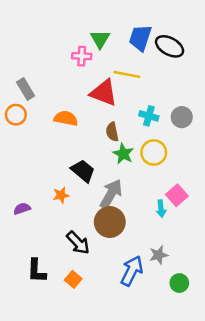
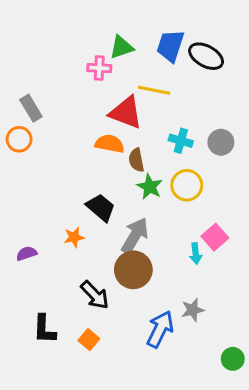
green triangle: (100, 39) -> (121, 47), turned 40
orange semicircle: (66, 118) -> (110, 144), moved
green circle: (179, 283) -> (233, 359), moved

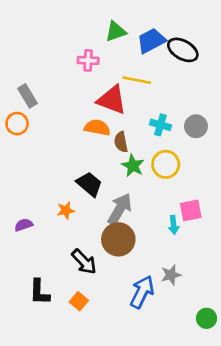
blue trapezoid: (170, 46) -> (151, 41), turned 44
green triangle: (121, 47) -> (116, 31), moved
pink square: (215, 237) -> (191, 210), turned 30

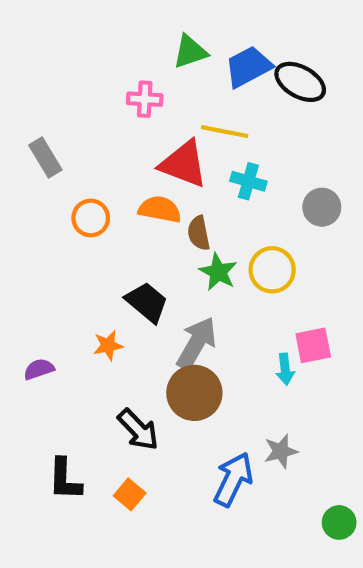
orange circle: (17, 124) -> (91, 218), moved
cyan cross: (160, 125) -> (248, 181), moved

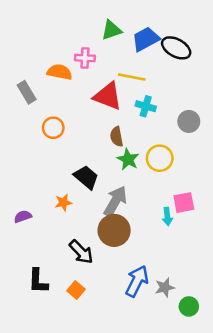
orange semicircle: (160, 209) -> (60, 72), moved
gray star: (281, 451) -> (165, 287), moved
green circle: (339, 522) -> (189, 306), moved

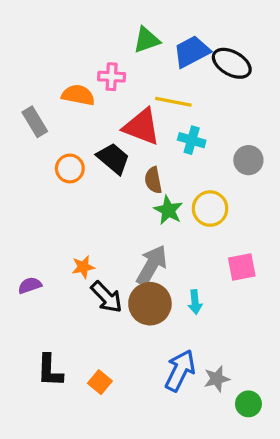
black trapezoid: (86, 177) -> (113, 158), moved
cyan arrow: (167, 216) -> (195, 302), moved
black arrow: (81, 252) -> (107, 297), moved

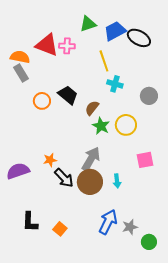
orange semicircle: (78, 95) -> (20, 57), moved
yellow line: (173, 102) -> (104, 61), turned 60
red triangle: (142, 127) -> (47, 45), moved
brown semicircle: (153, 180) -> (92, 108), turned 49
purple semicircle: (30, 285) -> (18, 171), size x1.6

